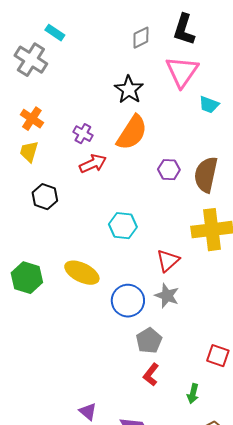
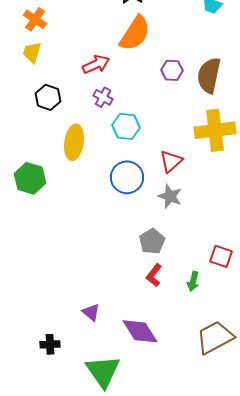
purple cross: (83, 134) -> (103, 97), moved
yellow ellipse: (82, 273) -> (74, 142), moved, turned 72
blue circle: (128, 301) -> (127, 177), moved
green arrow: (193, 394) -> (193, 281), moved

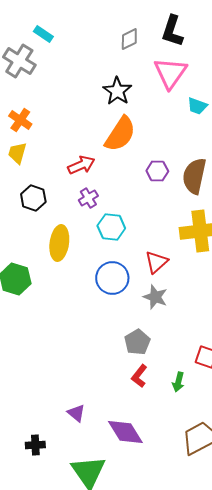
purple cross: (103, 97) -> (88, 198), turned 30

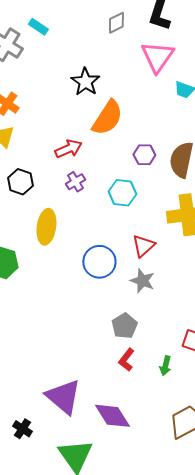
cyan rectangle: (43, 34) -> (38, 27), moved
black star: (117, 91) -> (85, 82), moved
cyan hexagon: (111, 227) -> (122, 193), moved
purple triangle: (76, 413) -> (63, 397), size x2.0
black cross: (35, 445) -> (22, 429), turned 36

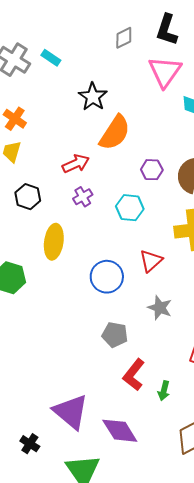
cyan rectangle: (38, 27) -> (51, 58), moved
gray star: (142, 281) -> (160, 308), moved
gray pentagon: (124, 326) -> (115, 335), moved, turned -30
red L-shape: (126, 360) -> (134, 375), size x1.4
green arrow: (165, 366) -> (164, 391), moved

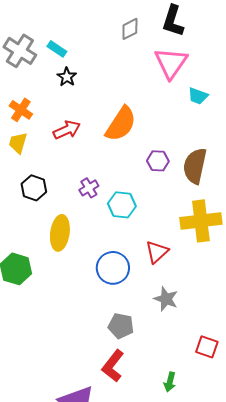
black star: (93, 97) -> (67, 77), moved, size x0.7
red arrow: (76, 164) -> (67, 130), moved
cyan hexagon: (130, 208) -> (122, 205), moved
red L-shape: (134, 375) -> (113, 366), moved

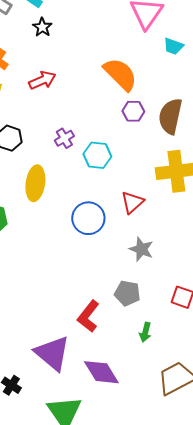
orange semicircle: (121, 124) -> (120, 74), moved, turned -78
gray pentagon: (121, 326) -> (127, 293), moved

